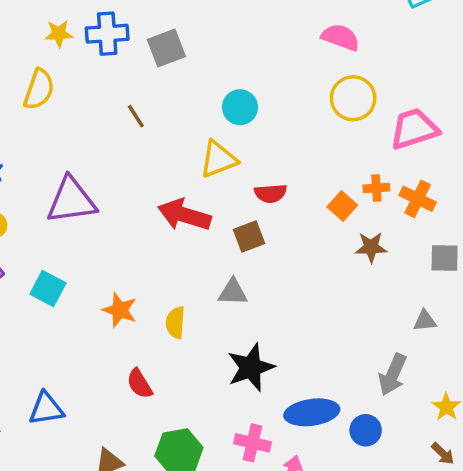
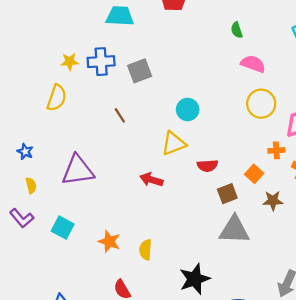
orange cross: (376, 188) -> (276, 150), moved
red arrow: (184, 215) -> (151, 180), size x0.7
brown square: (249, 236) -> (227, 194), moved
gray triangle: (233, 292) -> (234, 230), moved, size x1.6

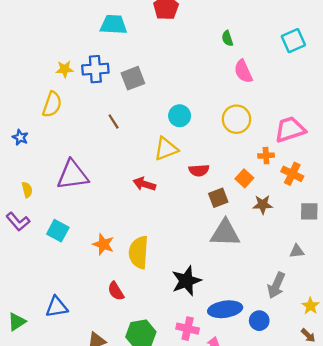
pink semicircle: (253, 64) -> (243, 71), turned -135
yellow circle: (261, 104) -> (236, 119), moved
blue star: (25, 152) -> (20, 137), moved
yellow semicircle: (146, 250) -> (139, 252), size x1.6

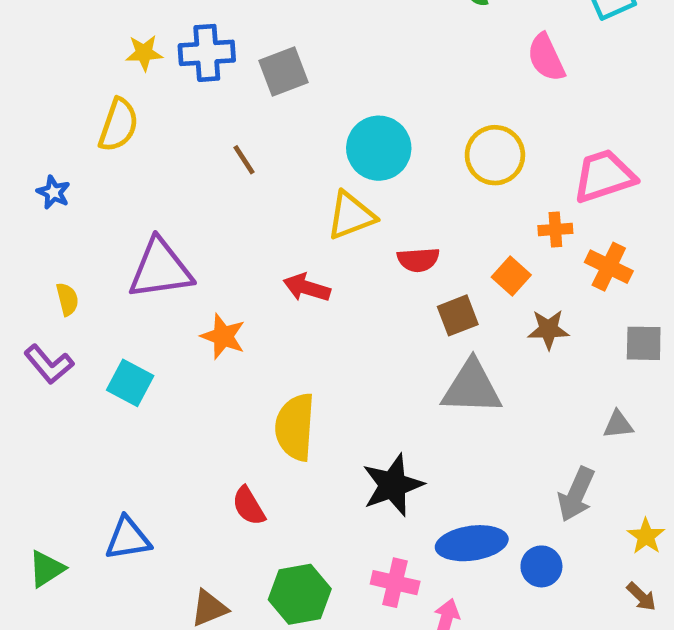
pink semicircle: (243, 71) -> (546, 58), moved
cyan circle: (180, 116) -> (379, 148), size x1.4
orange star: (103, 244) -> (223, 336), moved

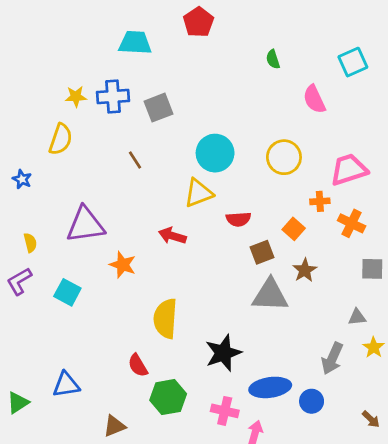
brown star: (548, 329) -> (305, 270), moved, turned -30
purple L-shape: (49, 364) -> (19, 281), turned 100
yellow star: (646, 536) -> (374, 347), moved
green hexagon: (300, 594) -> (168, 397), moved

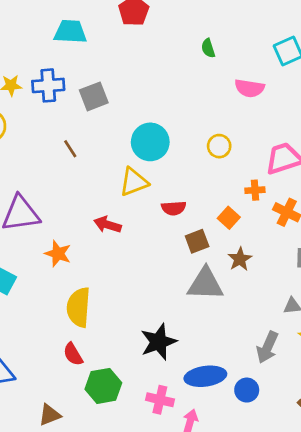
pink semicircle: (314, 99) -> (249, 88), turned -56
yellow circle: (284, 157) -> (219, 146), size x0.7
yellow semicircle: (165, 319) -> (79, 307), moved

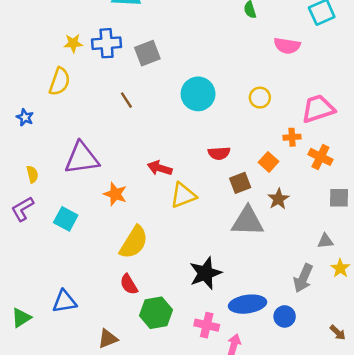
yellow triangle: (134, 182) -> (183, 195), moved
yellow semicircle: (79, 307) -> (134, 242), turned -152

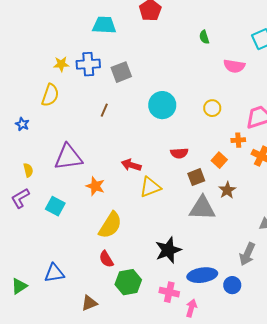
brown line: (126, 100) -> (104, 110), turned 56

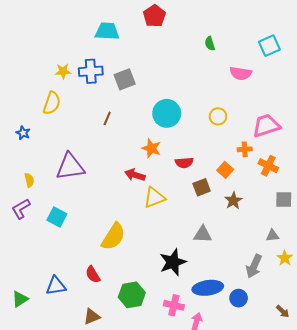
orange star: (95, 186) -> (151, 148), moved
gray triangle: (202, 208) -> (203, 234), moved, size x0.7
red semicircle: (106, 259) -> (93, 274), moved

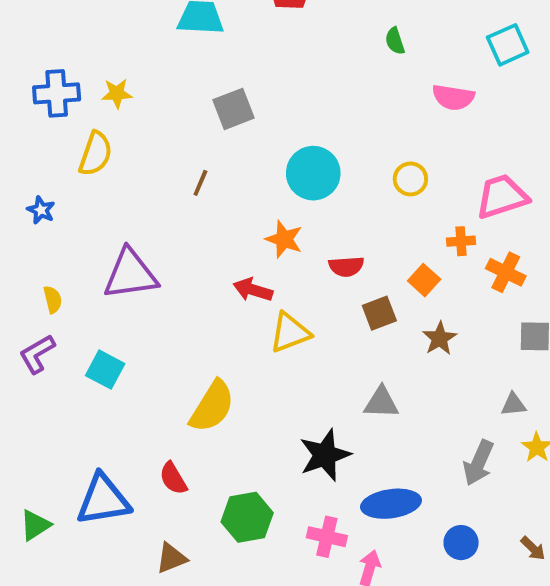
blue cross: (91, 71) -> (57, 93), moved
blue triangle: (56, 286) -> (103, 500), size x1.4
blue circle: (239, 298) -> (461, 543), moved

